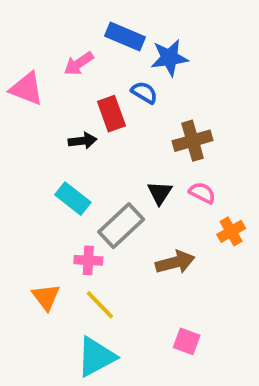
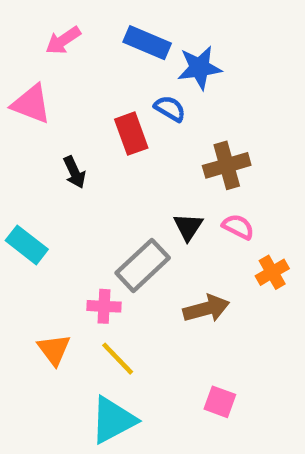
pink arrow: (79, 64) -> (63, 40), moved
black arrow: (83, 141) -> (74, 172), moved, turned 72
cyan rectangle: (73, 199) -> (27, 245), moved

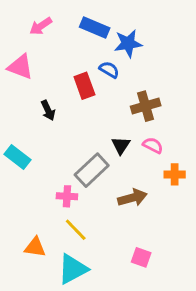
orange cross: (272, 272) -> (175, 174), turned 30
orange triangle: (54, 350) -> (35, 247), moved, turned -45

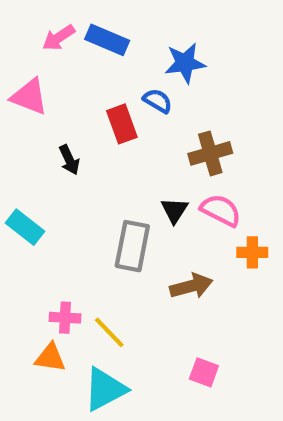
blue rectangle: (95, 27) -> (107, 40), moved
pink semicircle: (153, 145) -> (221, 210), size x1.4
gray rectangle: (92, 170) -> (132, 246), turned -36
pink cross: (67, 196) -> (65, 318), moved

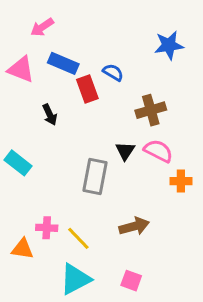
blue rectangle: (107, 40) -> (63, 63), moved
blue star: (185, 63) -> (169, 45), moved
brown arrow: (191, 286) -> (134, 226), moved
orange triangle: (50, 358) -> (23, 249), moved
pink square: (204, 372) -> (131, 281), moved

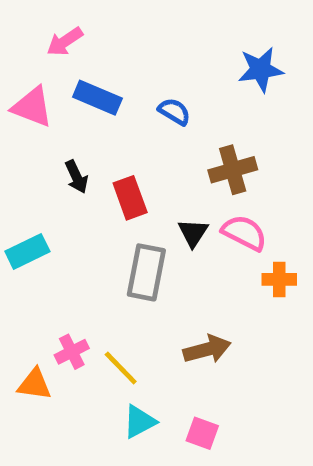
red rectangle: (87, 89) -> (130, 198), moved
cyan rectangle: (18, 163) -> (27, 251), turned -64
pink cross: (47, 228) -> (72, 352), turned -30
cyan triangle: (75, 279) -> (139, 422), moved, size x0.7

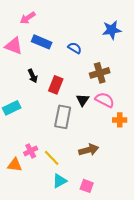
red rectangle: (130, 198) -> (56, 85), turned 42

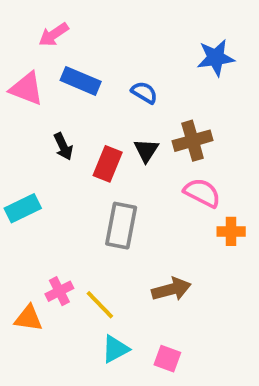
black triangle: (83, 100) -> (146, 150), moved

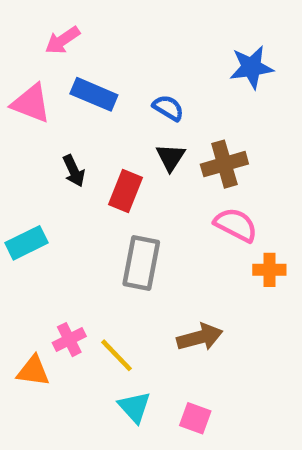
black triangle: (146, 150) -> (170, 157), moved
cyan triangle: (115, 349) -> (134, 407), turned -44

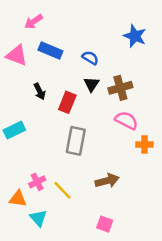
blue star: (251, 67) -> (135, 36), turned 30
cyan triangle: (134, 407) -> (38, 218), moved

